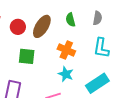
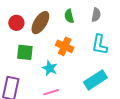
cyan star: (66, 74) -> (50, 68), moved

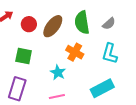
gray semicircle: (96, 15) -> (109, 24), turned 32
green semicircle: (69, 16) -> (82, 22), size x1.6
green square: (25, 52) -> (24, 56), moved

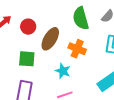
brown ellipse: (53, 26) -> (50, 39), moved

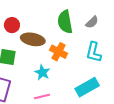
brown ellipse: (50, 39) -> (33, 39), turned 65

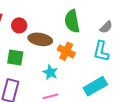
gray semicircle: (92, 22) -> (106, 27), moved

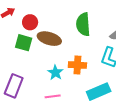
orange cross: (66, 51) -> (77, 65), moved, turned -30
green square: (15, 57) -> (24, 43), moved

